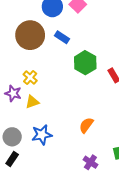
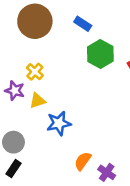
blue rectangle: (62, 37) -> (83, 24), moved
orange semicircle: (86, 125) -> (83, 161), moved
blue star: (42, 135) -> (59, 123), moved

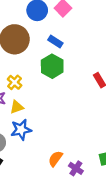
green hexagon: (100, 54) -> (52, 66), moved
blue star: (59, 123) -> (21, 130), moved

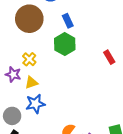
blue rectangle: (55, 41) -> (68, 21), turned 32

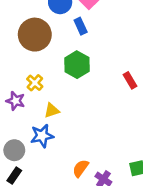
blue rectangle: (68, 21) -> (81, 26), moved
yellow triangle: (31, 83) -> (52, 110), moved

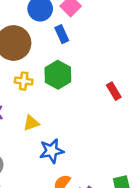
yellow cross: (35, 83) -> (24, 81), moved, turned -35
blue star: (42, 136) -> (52, 151), moved

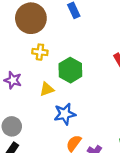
green hexagon: (58, 75) -> (70, 70), moved

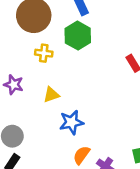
green hexagon: (70, 70) -> (78, 36), moved

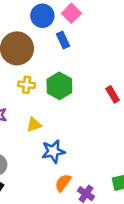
green hexagon: (78, 36) -> (59, 86), moved

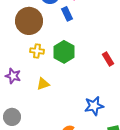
blue star: (53, 151) -> (94, 106), moved

